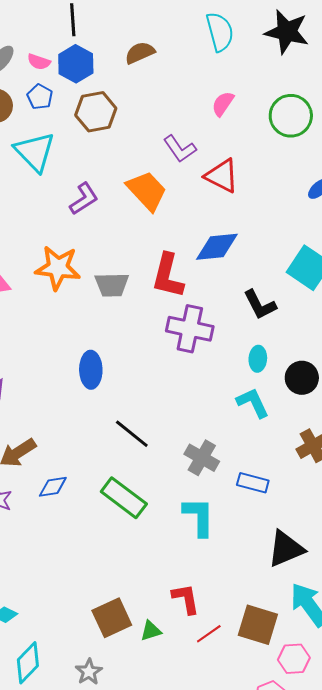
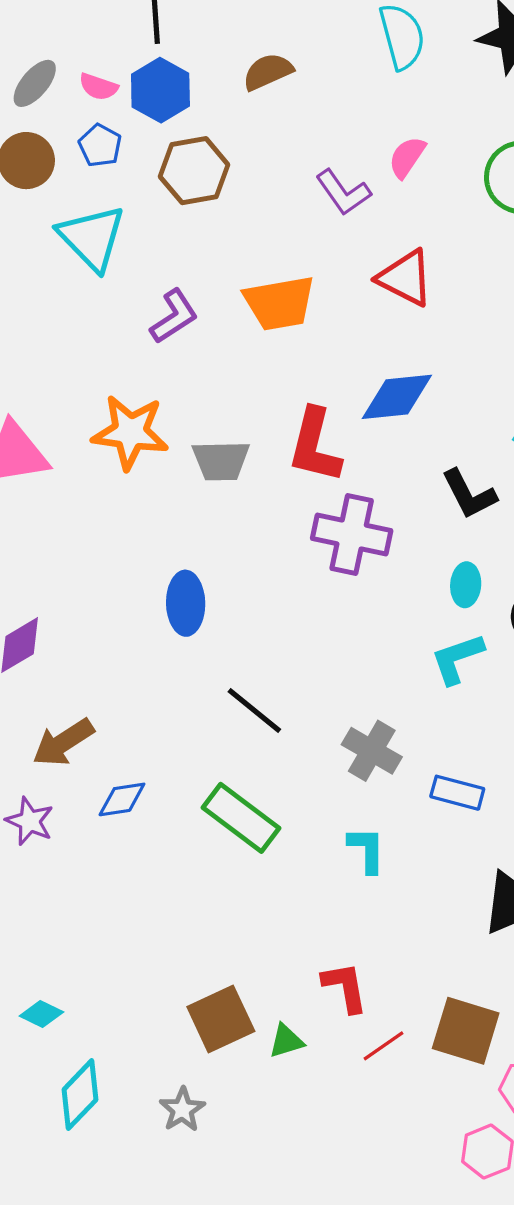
purple L-shape: (180, 149) -> (343, 192), moved
orange trapezoid: (147, 191) -> (280, 303), turned 123
cyan L-shape: (253, 403) -> (457, 659), turned -84
cyan L-shape: (199, 517) -> (367, 850), size x0.7

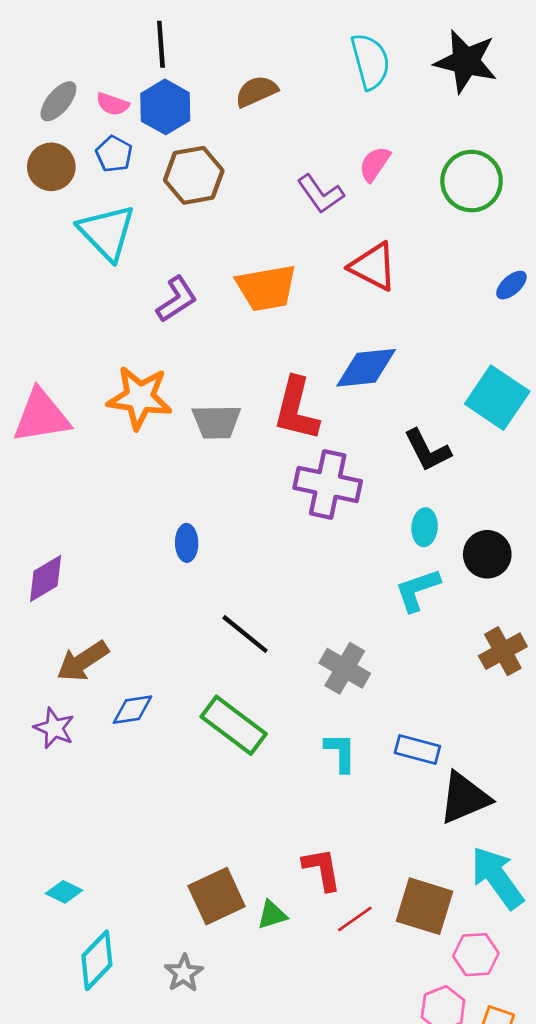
blue ellipse: (186, 603) -> (187, 543), size x0.7
blue rectangle: (457, 793) -> (417, 749), moved

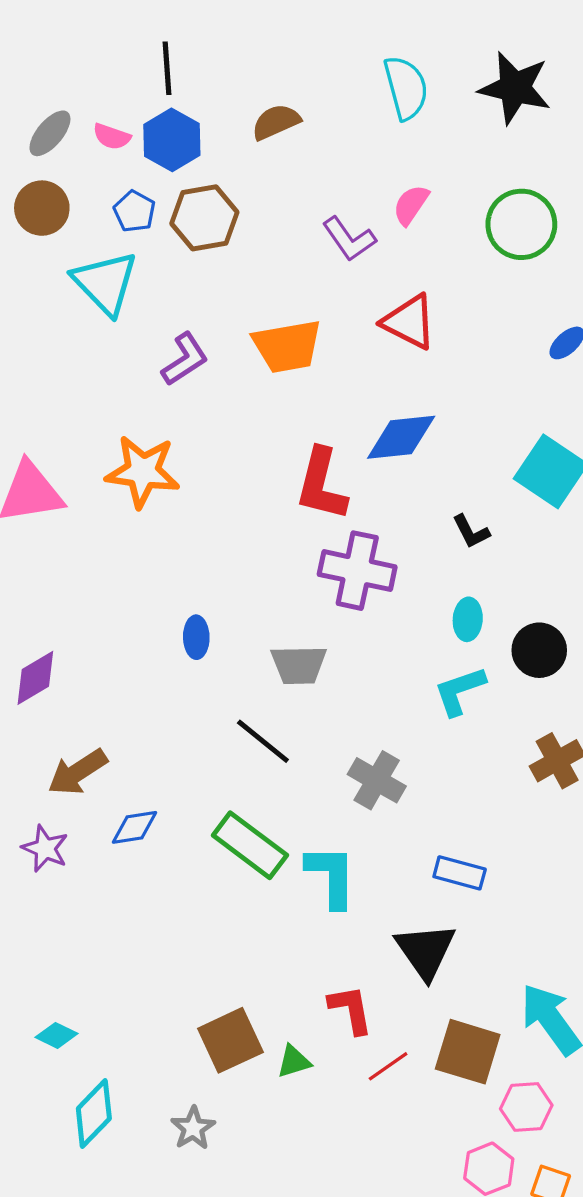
blue pentagon: (114, 154) -> (134, 211), moved
gray trapezoid: (217, 422) -> (299, 665), moved
black L-shape: (427, 450) -> (471, 532), size x0.7
cyan L-shape: (340, 752) -> (331, 876), moved, size x1.4
black triangle: (464, 798) -> (425, 951), moved, turned -42

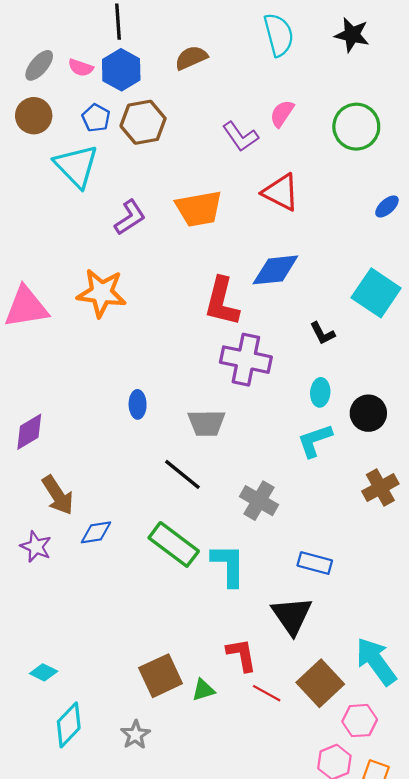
black star: (515, 88) -> (352, 35), size x0.7
brown arrow: (78, 772) -> (58, 495), turned -90
brown square: (468, 1052) -> (320, 683), turned 30
red line: (388, 1066) -> (267, 693), turned 64

